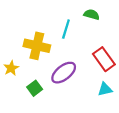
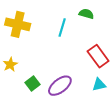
yellow cross: (37, 46) -> (18, 24), moved
purple ellipse: (64, 73) -> (60, 86), moved

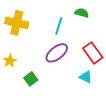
cyan triangle: (99, 85) -> (86, 77), moved, turned 40
purple ellipse: (60, 86) -> (57, 53), moved

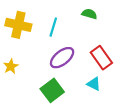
cyan line: (59, 26) -> (53, 27), moved
green square: (31, 79) -> (52, 90), moved, size x1.5

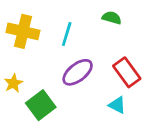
green square: (52, 90) -> (41, 105), moved

